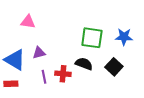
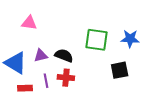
black semicircle: (84, 64) -> (64, 55), moved
black square: (114, 67) -> (120, 70), turned 36
red rectangle: (11, 84) -> (25, 88), moved

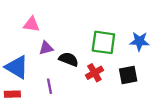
purple triangle: (41, 55) -> (46, 48), moved
red cross: (66, 78) -> (94, 73), moved, turned -35
red rectangle: (25, 88) -> (12, 94), moved

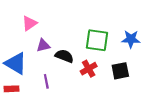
pink triangle: (31, 24) -> (29, 23), turned -42

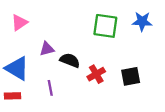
pink triangle: (29, 23) -> (19, 22), moved
blue star: (131, 39) -> (142, 21), moved
green square: (97, 40) -> (105, 26), moved

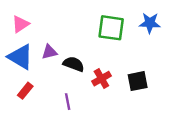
blue triangle: (17, 68) -> (20, 57), moved
purple line: (50, 88) -> (68, 102), moved
red rectangle: (12, 96) -> (25, 91), moved, turned -49

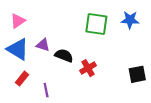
purple triangle: (49, 52) -> (43, 45), turned 32
black square: (138, 81) -> (137, 74), moved
purple line: (68, 102) -> (46, 90), moved

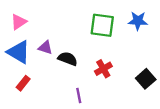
red cross: (88, 68) -> (103, 69), moved
black square: (137, 74) -> (146, 79), turned -30
purple line: (46, 90) -> (79, 95), moved

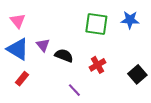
pink triangle: (19, 22) -> (18, 21), turned -35
purple triangle: (45, 48) -> (43, 45), turned 32
purple line: (79, 95) -> (74, 90), turned -32

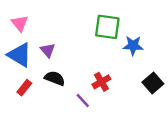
blue star: (130, 20) -> (133, 46), moved
black semicircle: (64, 55) -> (55, 78), moved
red cross: (97, 65) -> (101, 82), moved

